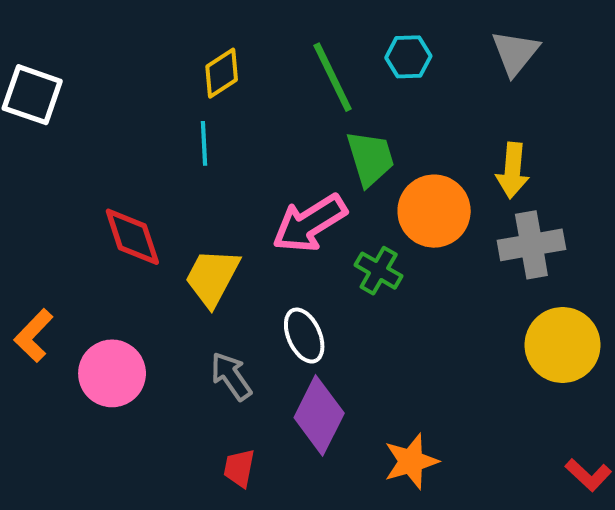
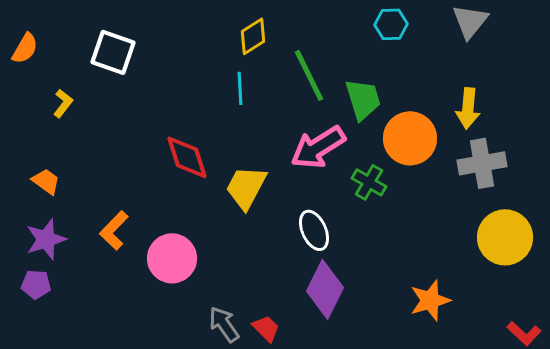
green line: (333, 77) -> (309, 75), moved
gray arrow: (231, 376) -> (224, 324), moved
orange star: (411, 461) -> (430, 300), moved
red trapezoid: (239, 468) -> (266, 328), turned 124

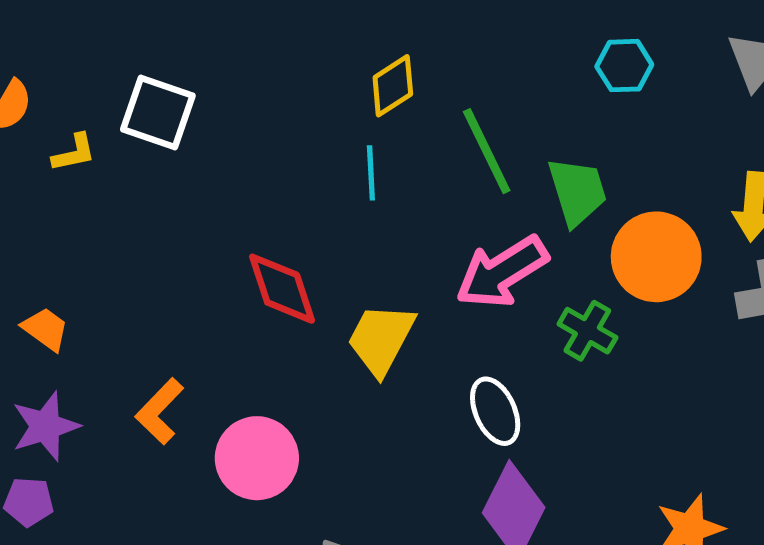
yellow L-shape: (63, 103) -> (74, 153), moved, turned 40

